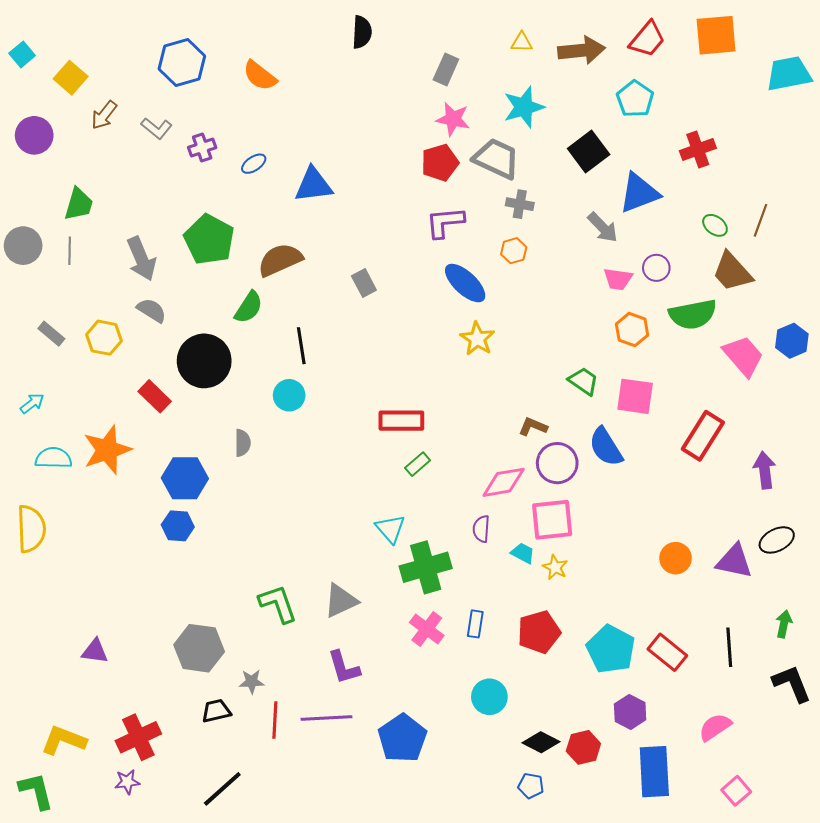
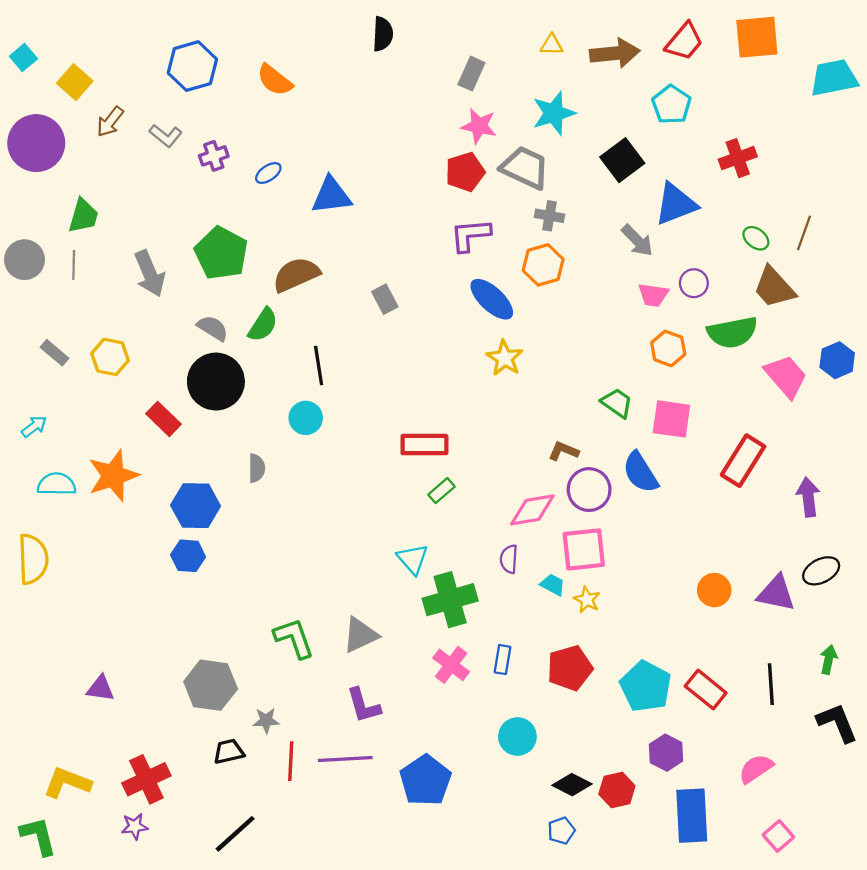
purple circle: (34, 135) -> (36, 143), size x1.4
orange hexagon: (514, 251) -> (543, 265), size x1.5
gray semicircle: (152, 310) -> (213, 328), moved
blue pentagon: (531, 786) -> (561, 831), turned -30

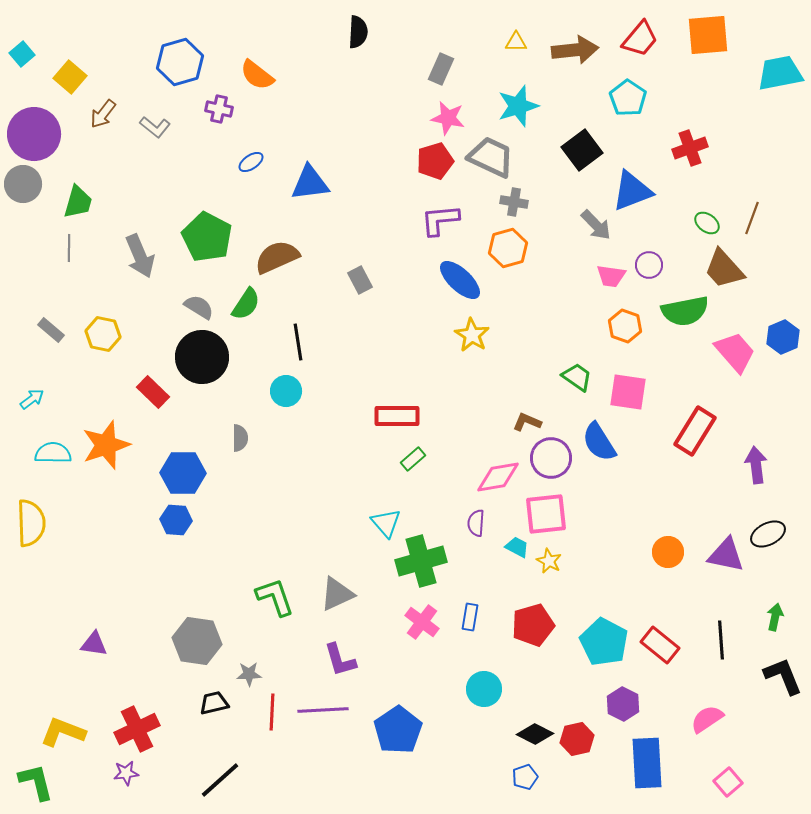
purple cross: (214, 156) -> (219, 109), moved, turned 32
gray circle: (24, 260) -> (23, 184), moved

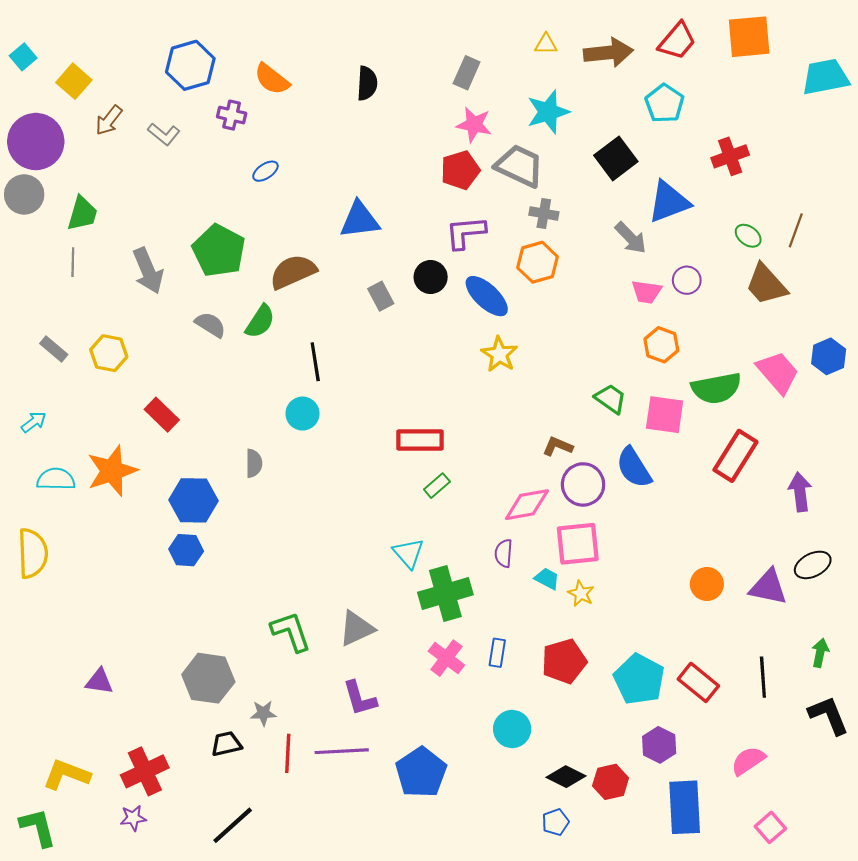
black semicircle: (358, 32) -> (367, 83), moved
blue triangle: (310, 183) -> (360, 220), moved
green semicircle: (685, 311) -> (716, 388), moved
black circle: (202, 357) -> (431, 277), moved, size x0.6

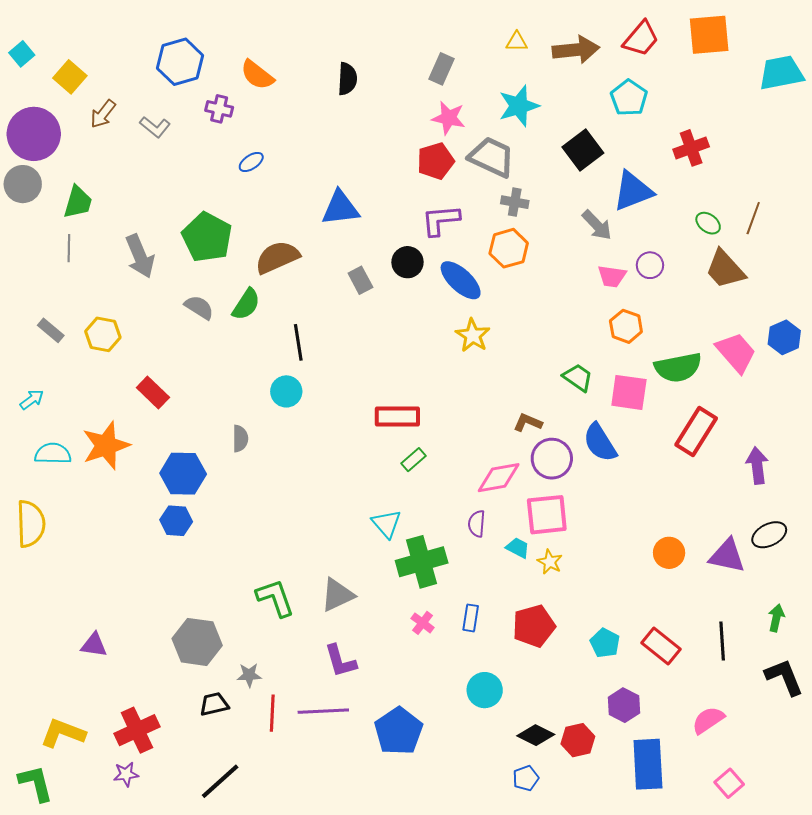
pink cross: (446, 658) -> (423, 623), size x0.7
cyan pentagon: (639, 679) -> (605, 643), size x0.6

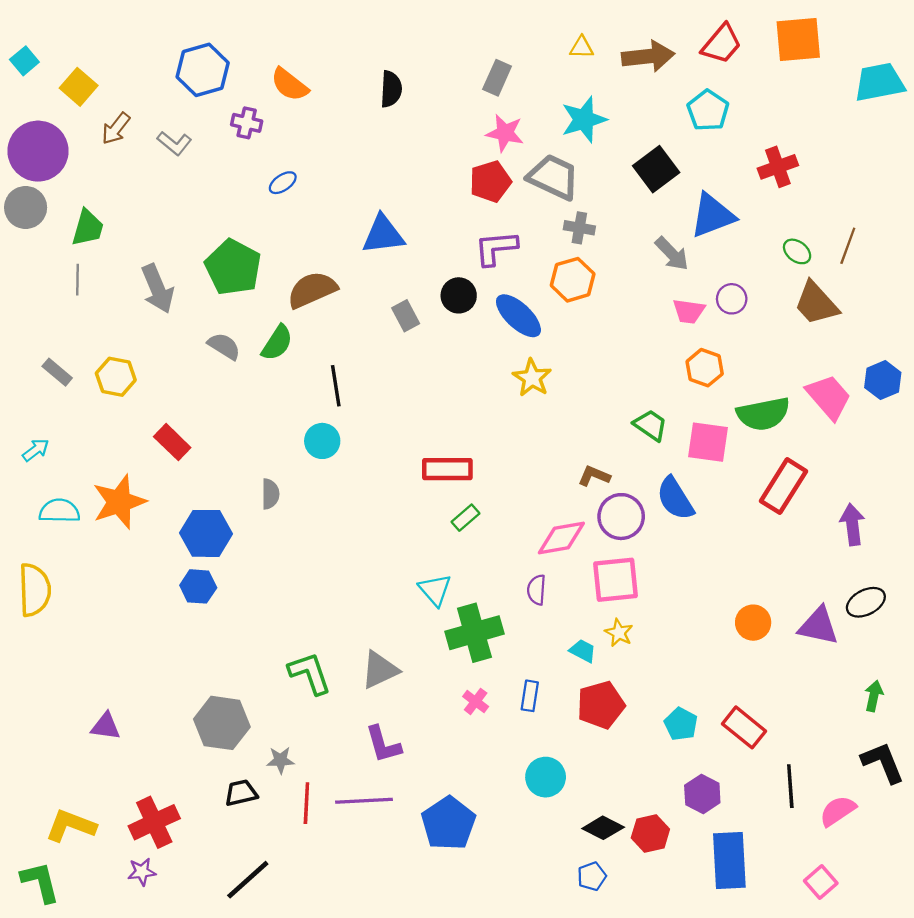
cyan trapezoid: (518, 548) -> (583, 651), moved
black line: (722, 641) -> (790, 786), moved
pink semicircle: (708, 720) -> (838, 811), moved

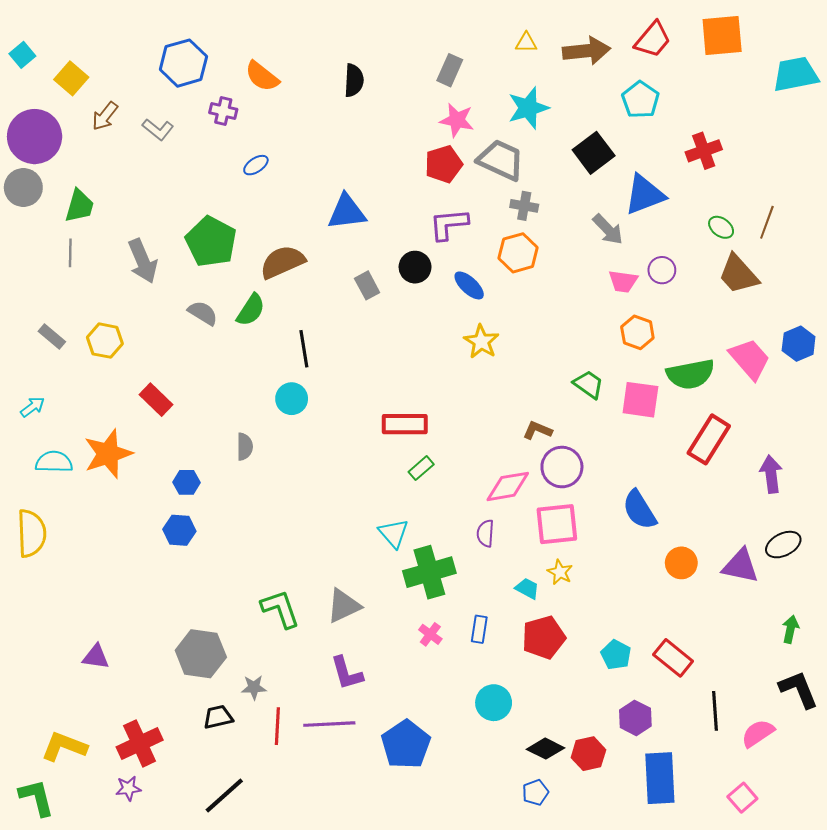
blue ellipse: (518, 316) -> (469, 285), size x0.7
blue semicircle: (675, 498) -> (639, 510), moved
blue hexagon: (206, 533) -> (187, 482), size x0.6

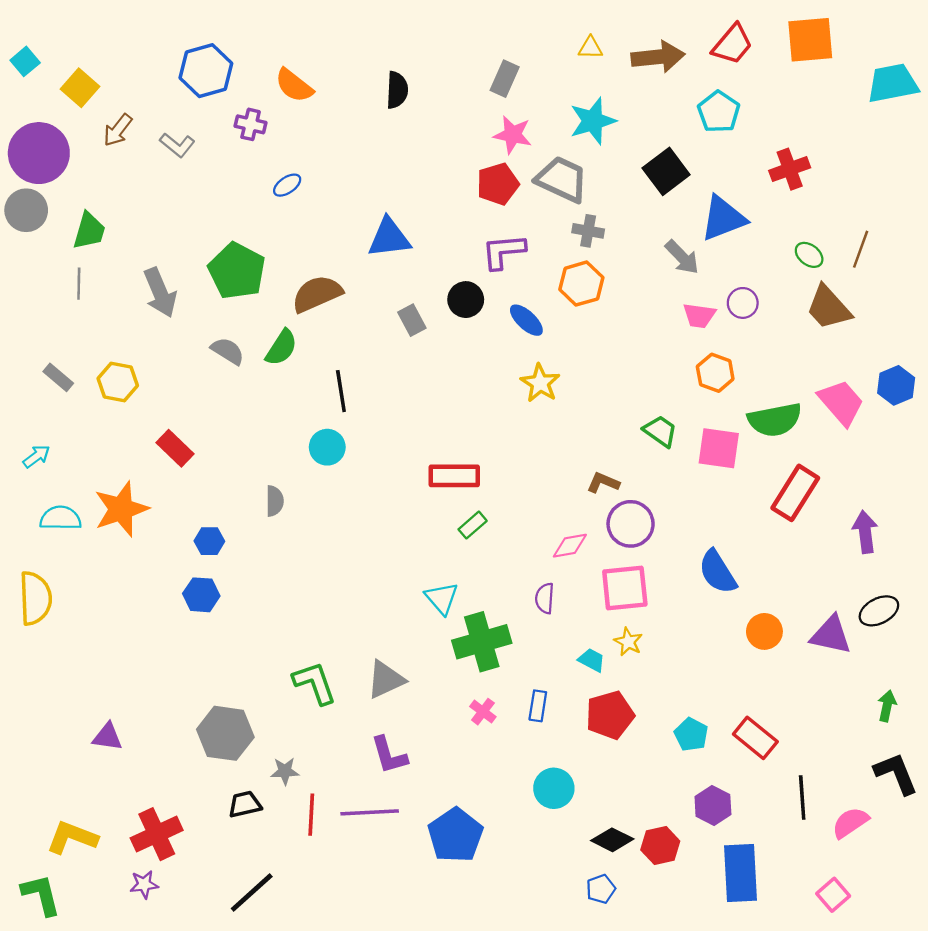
pink diamond: (508, 486) -> (570, 546), size x0.7

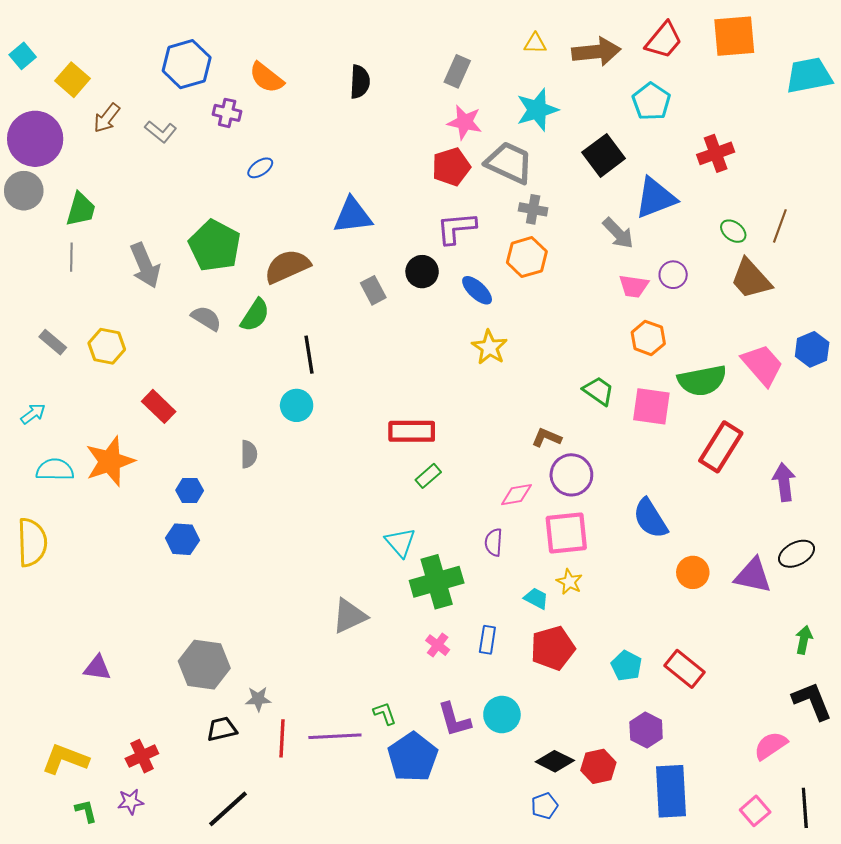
green L-shape: (315, 683) -> (385, 713), moved, size x0.6
purple L-shape: (389, 755) -> (454, 720), moved
black line: (802, 797) -> (805, 808), moved
red cross: (157, 834) -> (142, 756), size x0.7
green L-shape: (41, 895) -> (86, 811), moved, size x0.6

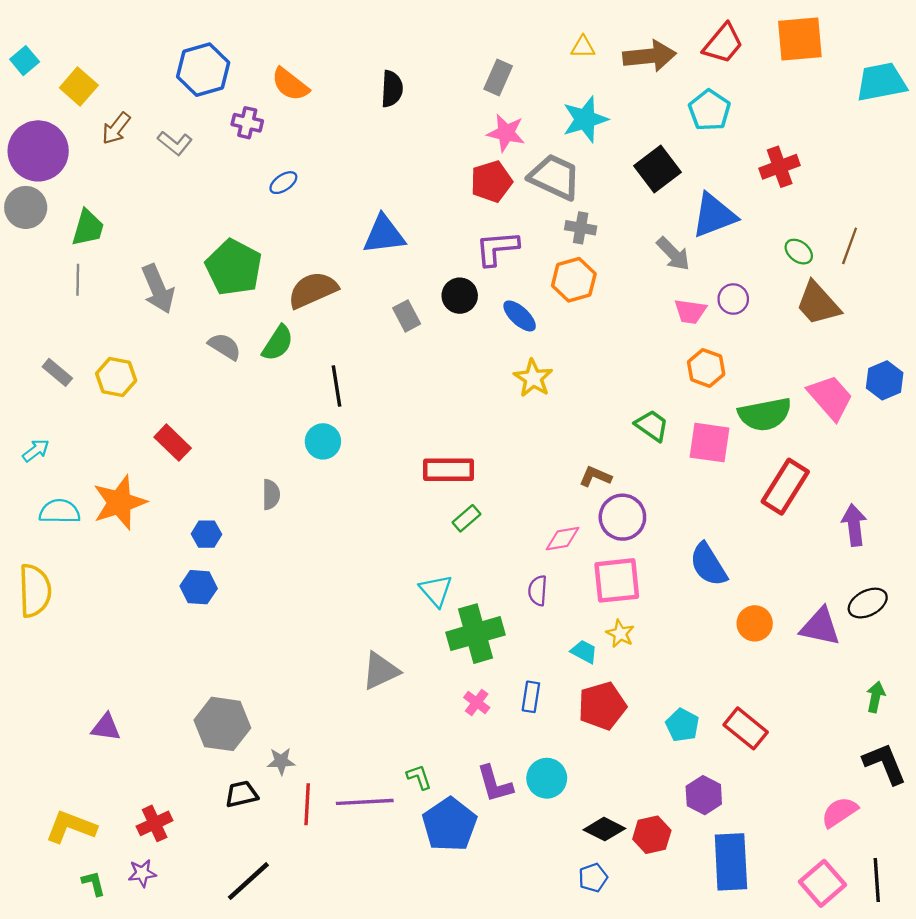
pink square: (755, 811) -> (822, 883), size x1.4

